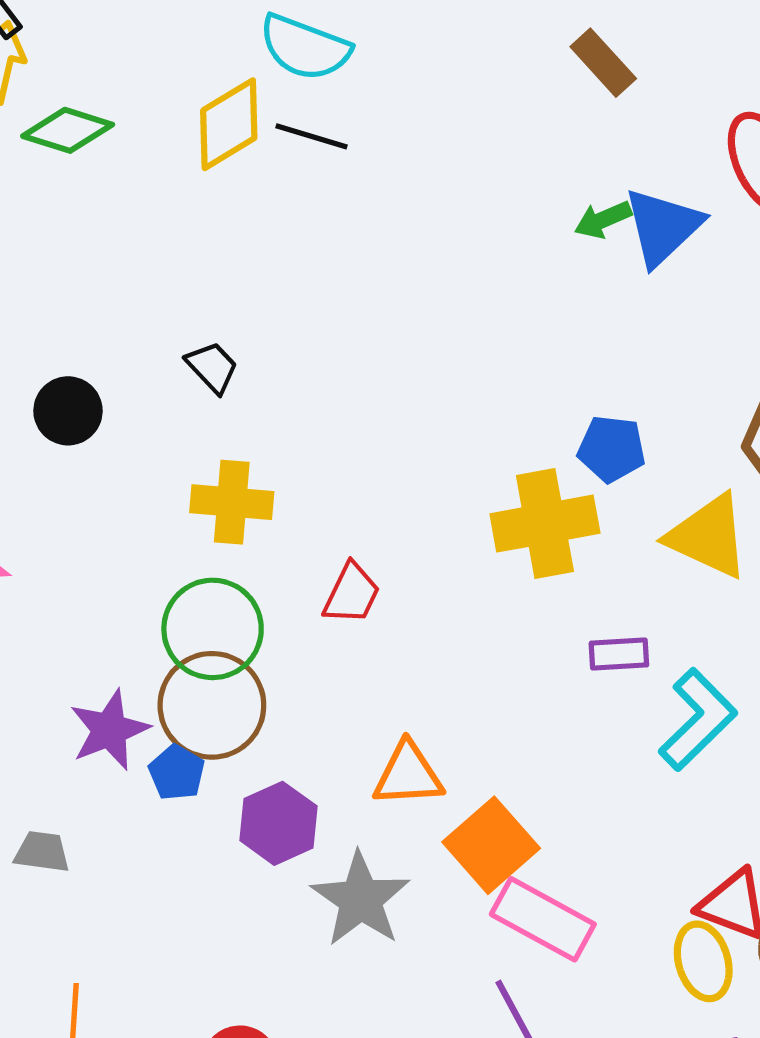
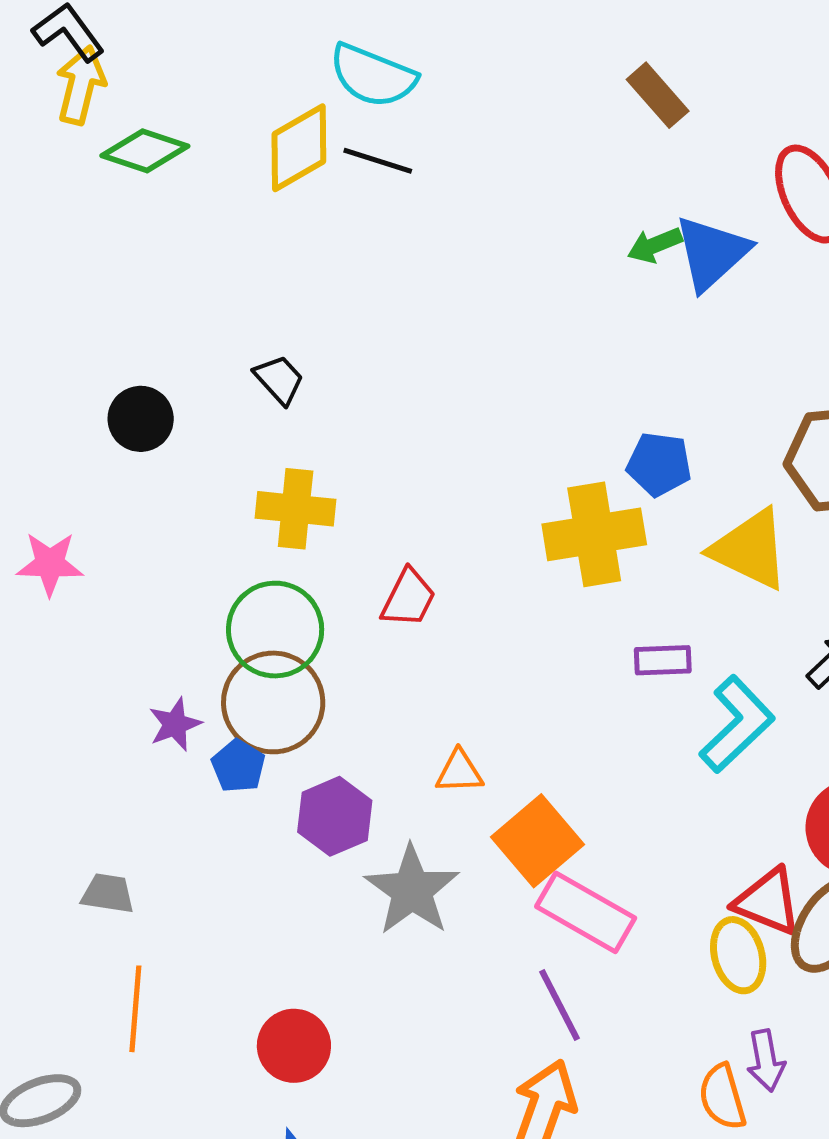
purple star: (109, 730) -> (175, 724), size x0.7
orange triangle: (408, 774) -> (459, 772), size x0.7
gray trapezoid: (42, 852) -> (108, 893), moved

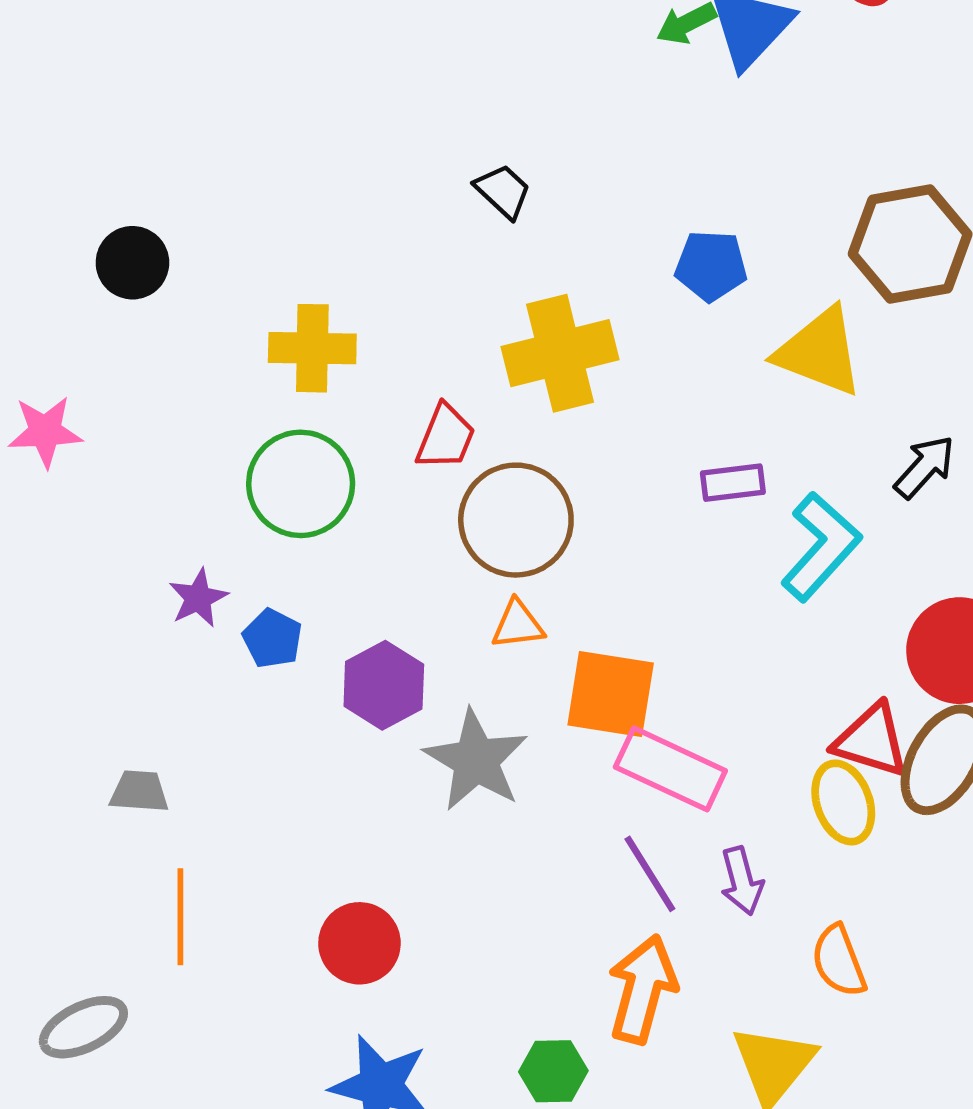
black trapezoid: (279, 380) -> (503, 191), moved
yellow cross: (594, 534) -> (560, 353), moved
brown circle: (273, 702) -> (516, 520), moved
orange square: (537, 841) -> (611, 694), turned -36
purple arrow: (766, 1061) -> (742, 881), moved

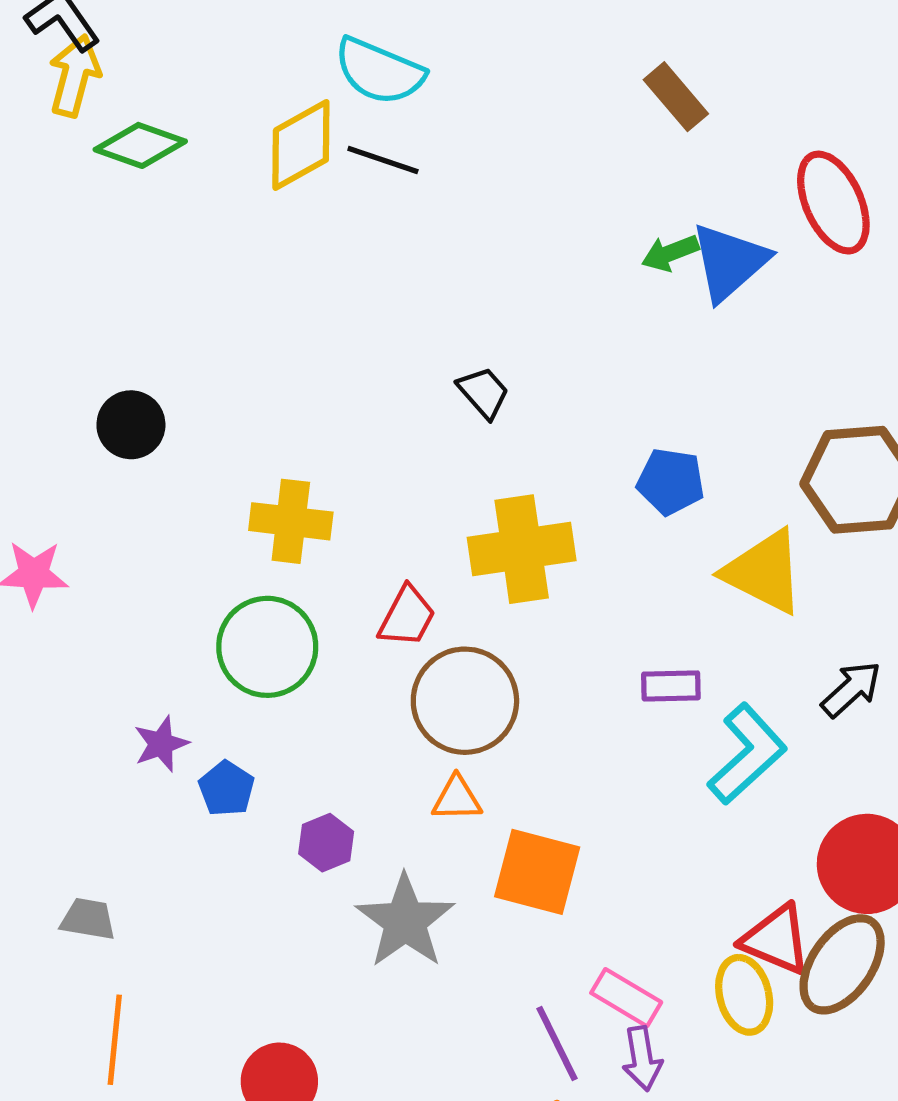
purple hexagon: (384, 685) -> (326, 843), size x0.7
pink rectangle: (670, 769) -> (626, 998), moved, size x0.7

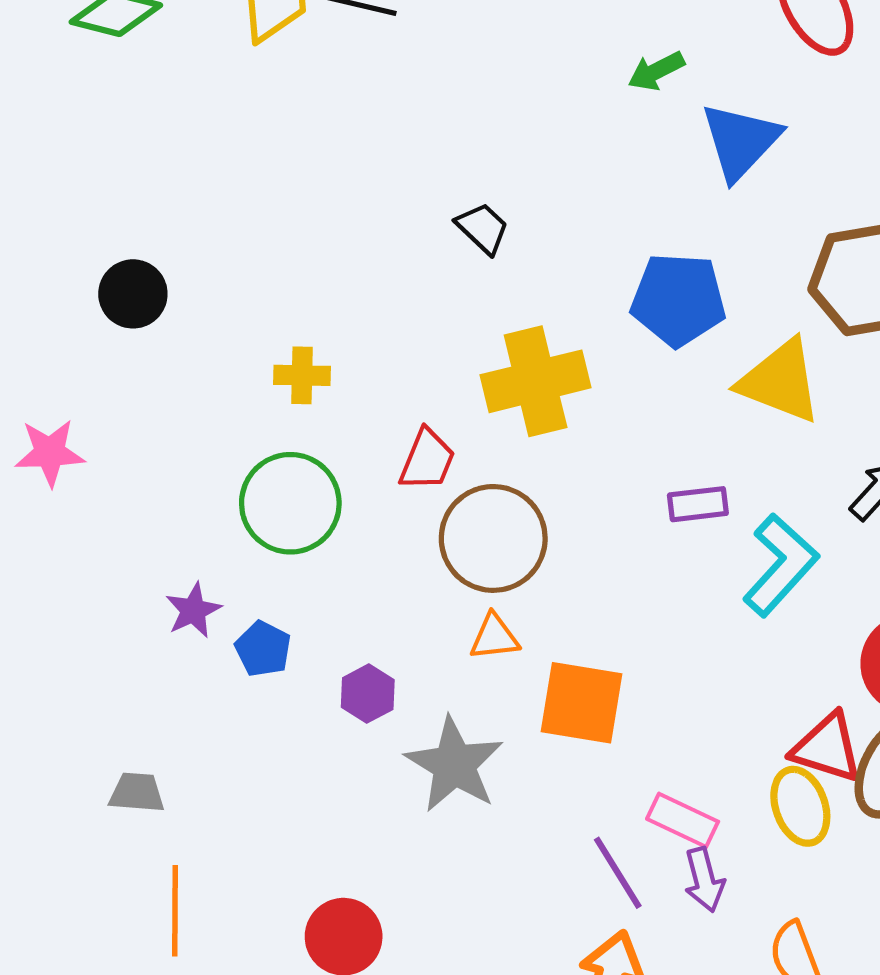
blue triangle: (729, 262) -> (741, 141), moved
blue pentagon: (671, 481) -> (678, 300), size x1.4
yellow cross: (291, 521) -> (302, 375), size x0.7

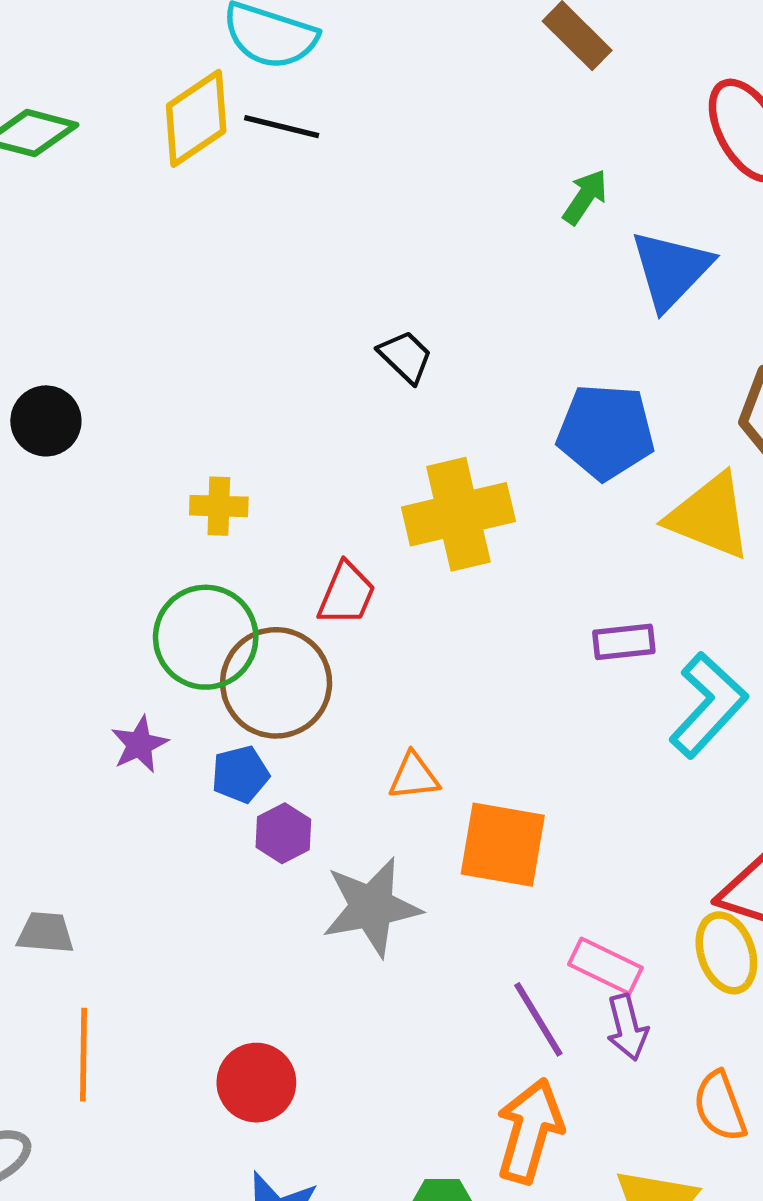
green arrow: (656, 71) -> (585, 197), turned 150
brown circle: (493, 538) -> (276, 683), moved
purple star: (193, 610) -> (139, 744), moved
blue pentagon: (263, 649) -> (240, 774), moved, turned 30
gray star: (454, 765) -> (372, 907), turned 30

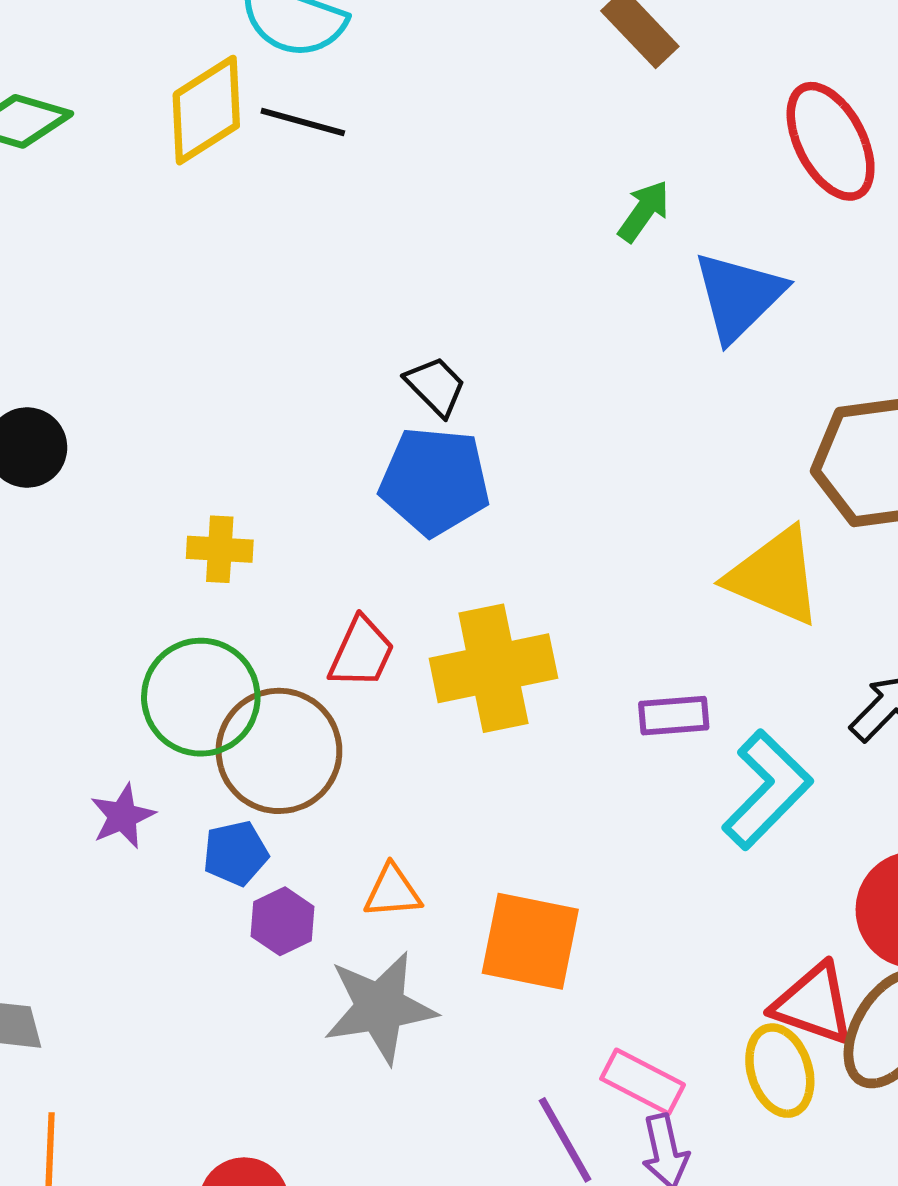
blue pentagon: (606, 432) -> (435, 481), moved
yellow cross: (458, 514) -> (493, 668), moved
orange triangle: (414, 776) -> (393, 891), moved

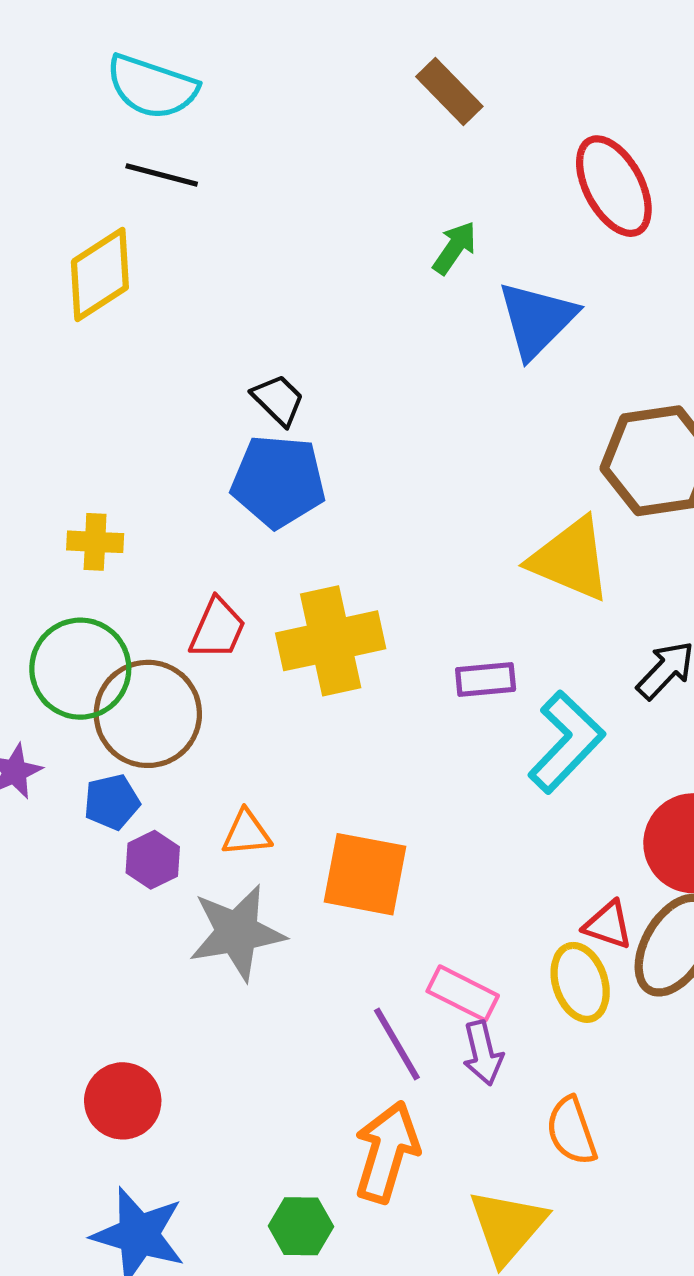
yellow diamond: (206, 110) -> (100, 275), moved
red triangle: (813, 1004) -> (608, 925), size x0.7

